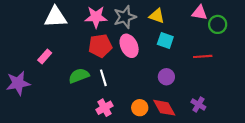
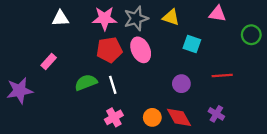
white triangle: (55, 17) -> (60, 18), size x0.7
green circle: (218, 24) -> (251, 35), moved
cyan square: (165, 40) -> (192, 44), moved
red line: (203, 56) -> (222, 75), moved

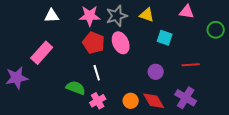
red pentagon: (109, 50) -> (94, 43), turned 30
pink rectangle: (49, 62) -> (42, 53), size x1.6
green semicircle: (86, 82) -> (76, 88), moved, turned 42
purple cross: (216, 114) -> (186, 98), size x1.5

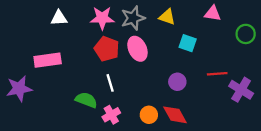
pink rectangle: (42, 53) -> (48, 60), turned 40
purple cross: (186, 98) -> (241, 90), moved

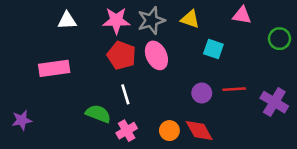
red line: (217, 74) -> (234, 89), moved
purple star: (19, 89) -> (22, 120), moved, size x0.7

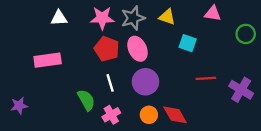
purple circle: (202, 93) -> (145, 82), moved, size x1.5
green semicircle: (98, 114) -> (86, 100), turned 40

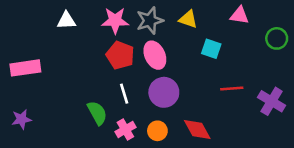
pink rectangle: (48, 60) -> (25, 68), moved
orange circle: (149, 115) -> (157, 131), moved

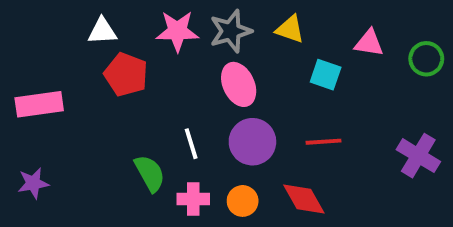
pink triangle: (240, 15) -> (369, 43), moved
red pentagon: (120, 55) -> (126, 75), moved
red line: (232, 88) -> (324, 142), moved
pink cross: (125, 130) -> (193, 199), turned 30

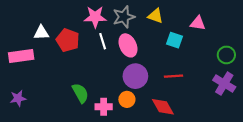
white triangle: (102, 31) -> (41, 33), moved
green circle: (426, 59) -> (226, 55), moved
white line: (191, 144) -> (103, 41), moved
orange circle: (243, 201) -> (127, 99), moved

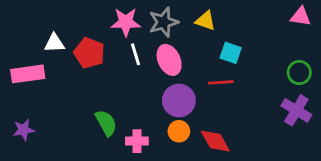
pink triangle: (198, 23) -> (301, 17), moved
red line: (173, 76) -> (221, 82), moved
orange circle: (127, 99) -> (179, 131), moved

